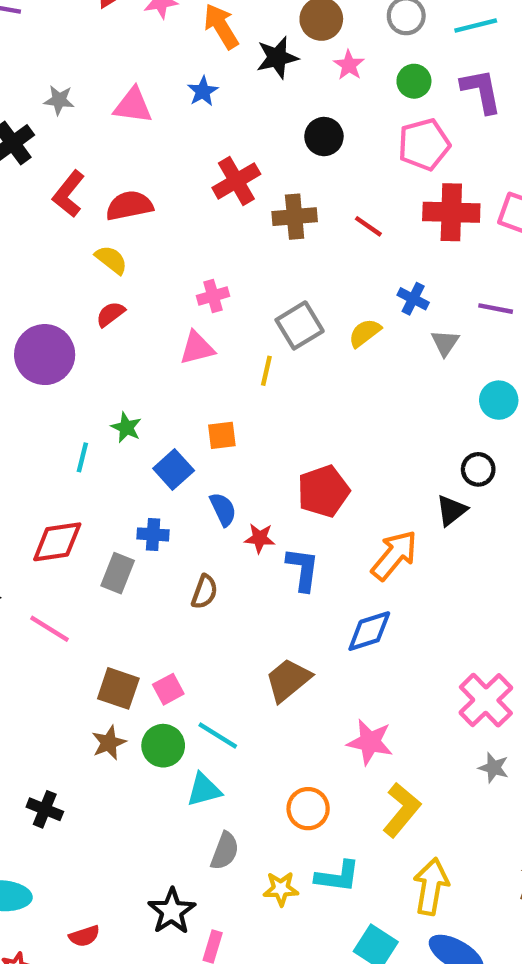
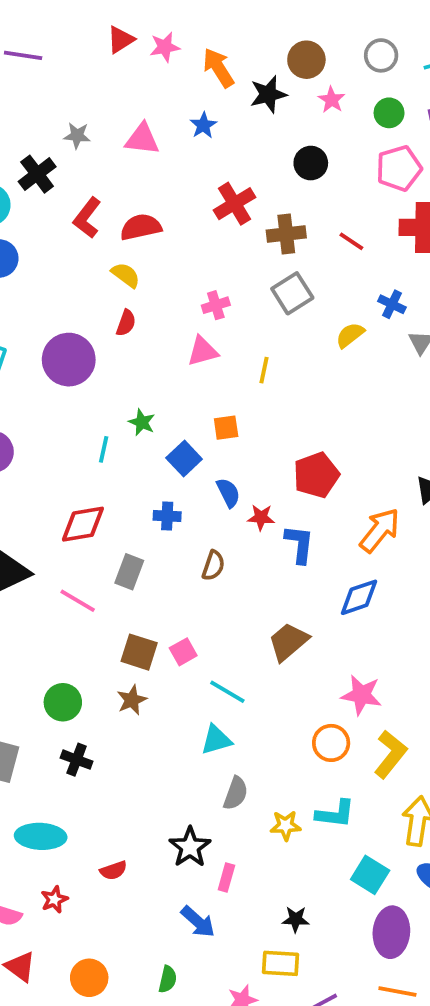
red semicircle: (110, 314) -> (126, 323), turned 148
gray square: (300, 325) -> (292, 293), moved
gray rectangle: (118, 573) -> (129, 572), moved
green circle: (163, 746) -> (63, 702), moved
orange circle: (308, 809) -> (331, 743), moved

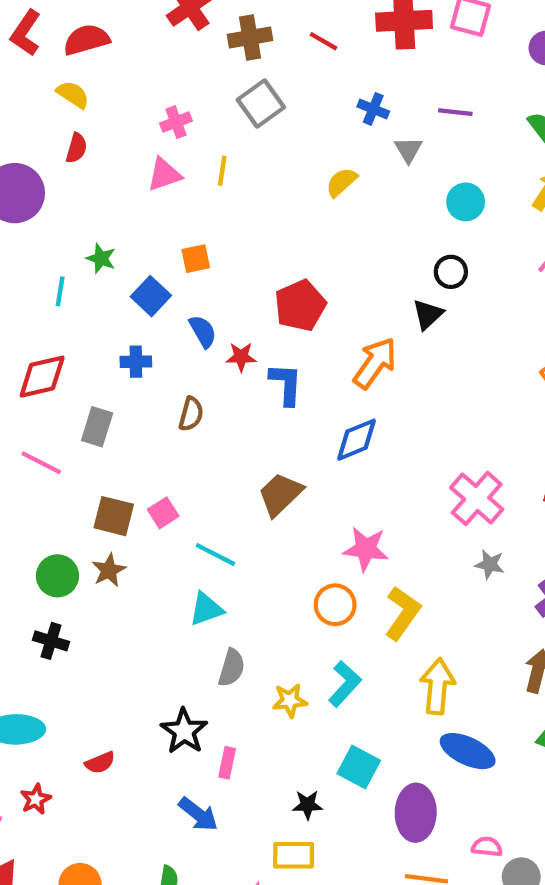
yellow semicircle: (350, 335) -> (342, 182), moved
yellow line: (264, 370) -> (222, 171), moved
green circle: (63, 702) -> (57, 576), moved
cyan L-shape: (335, 814) -> (345, 684), turned -51
cyan square: (370, 875) -> (359, 767), moved

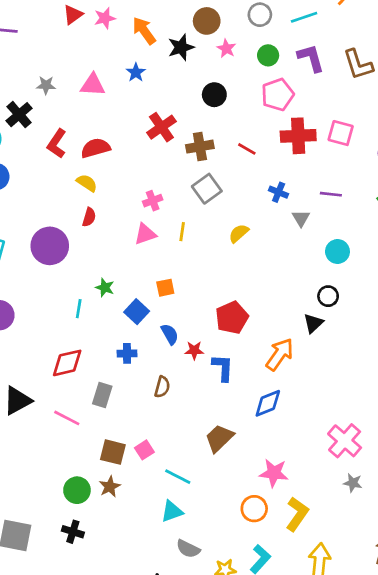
yellow semicircle: (342, 182) -> (239, 233), moved
gray semicircle: (232, 668) -> (188, 549), turned 100

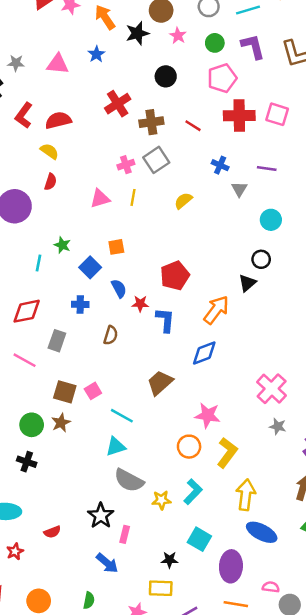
pink cross: (153, 201) -> (126, 165), moved
gray semicircle: (188, 549) -> (129, 480), size x1.4

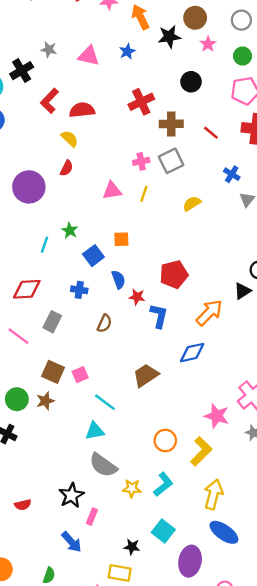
pink star: (208, 415) -> (217, 416), moved

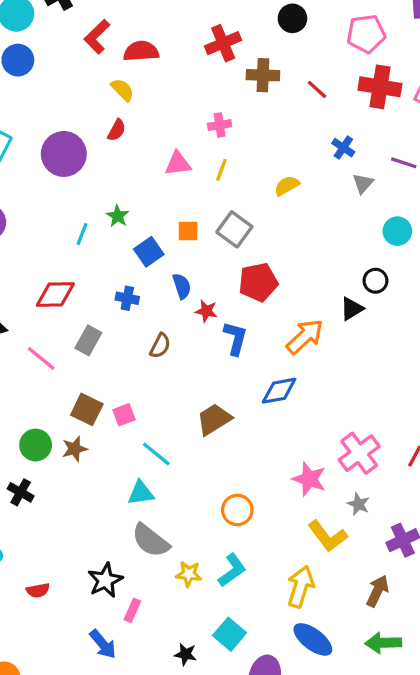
gray square: (171, 161) -> (234, 229), moved, turned -30
yellow L-shape: (201, 451) -> (328, 536), moved, turned 96

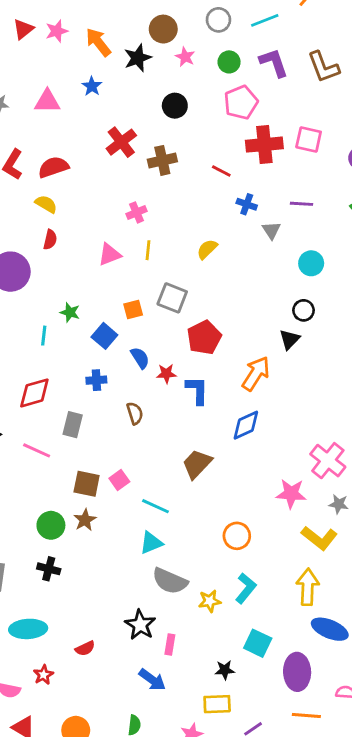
red line: (317, 89) -> (221, 171), moved
brown semicircle: (160, 346) -> (135, 413), turned -30

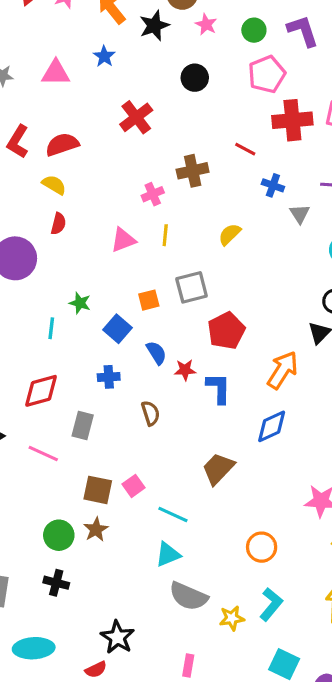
brown cross: (162, 160) -> (193, 171), moved
gray square: (172, 298) -> (192, 287), turned -36
black star: (140, 625) -> (117, 637), moved

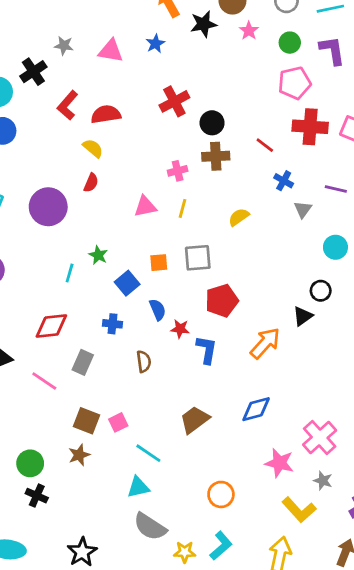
black circle: (195, 78) -> (212, 123), moved
blue diamond: (272, 426) -> (256, 409), moved
green circle: (59, 535) -> (30, 463), moved

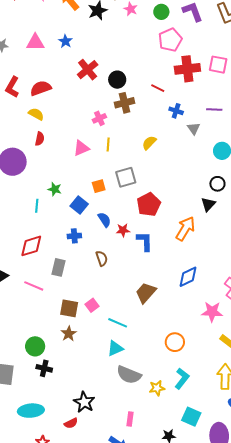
blue star: (155, 44) -> (65, 41), moved

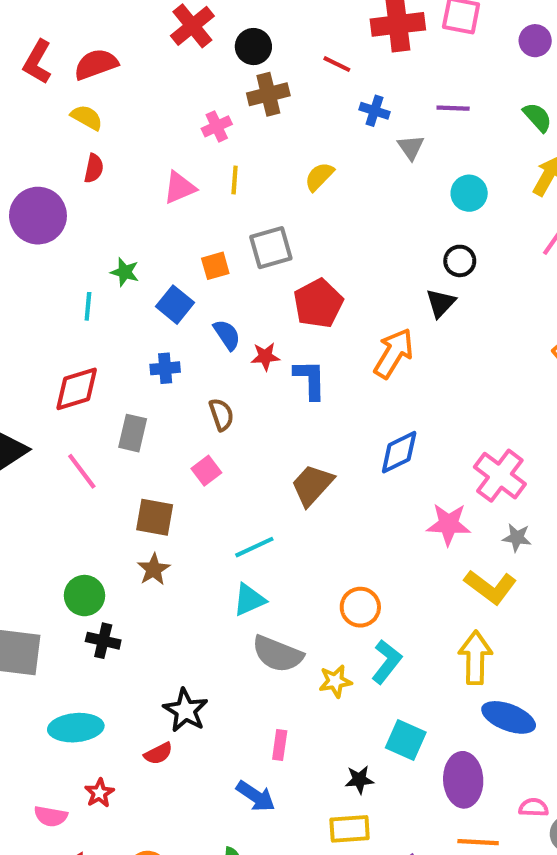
pink line: (34, 286) -> (82, 471), turned 30
pink square: (92, 305) -> (206, 471), moved
cyan line: (118, 323) -> (254, 547), turned -48
orange circle: (175, 342) -> (360, 607), moved

